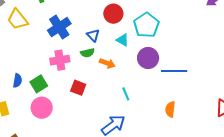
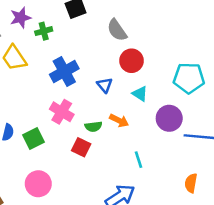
cyan pentagon: (146, 25) -> (189, 78), moved, turned 30
green semicircle: (87, 53) -> (93, 127), moved
pink cross: (60, 60) -> (62, 112), turned 36
pink circle: (42, 108) -> (38, 184), moved

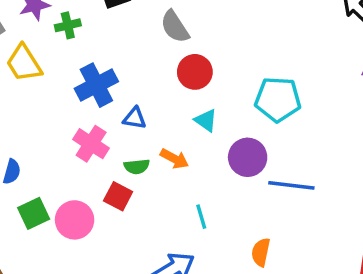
blue triangle: (105, 85) -> (135, 118), moved, turned -42
green square: (34, 139) -> (34, 213), moved
orange semicircle: (191, 183) -> (261, 252), moved
pink circle: (38, 184) -> (75, 220), moved

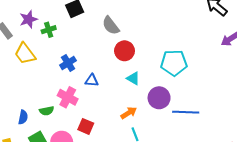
blue cross: (96, 85) -> (68, 63), size x0.7
orange arrow: (174, 159) -> (129, 113), moved, turned -56
green semicircle: (137, 166) -> (47, 111), moved

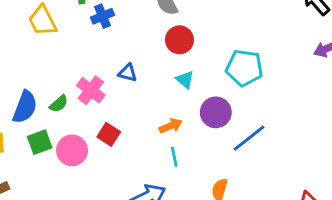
blue cross: (68, 63) -> (103, 16), moved
green semicircle: (47, 111) -> (59, 104), turned -40
blue line: (186, 112) -> (249, 138), turned -50
blue semicircle: (23, 117) -> (25, 107), size x1.6

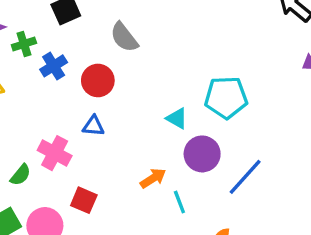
red circle: (179, 40) -> (98, 80), moved
cyan triangle: (185, 80) -> (177, 118), moved
cyan line: (174, 157) -> (179, 202), moved

